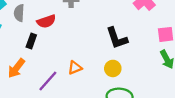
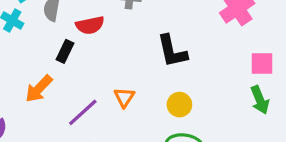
black L-shape: (117, 38) -> (172, 51), moved
orange triangle: (75, 68) -> (124, 97), turned -40

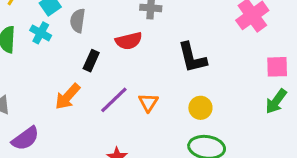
red semicircle: (90, 25) -> (129, 41), moved
green arrow: (260, 100) -> (276, 101), turned 60
purple line: (83, 112) -> (114, 100), moved

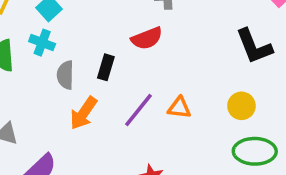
gray semicircle: (78, 21) -> (65, 75), moved
black L-shape: (192, 58) -> (254, 46), moved
orange triangle: (148, 102) -> (179, 108), turned -48

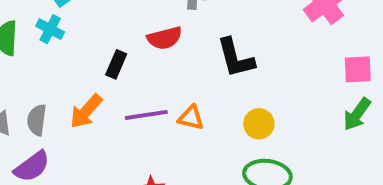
black L-shape: (254, 46) -> (236, 58), moved
gray semicircle: (65, 75) -> (37, 120), moved
purple line: (139, 110) -> (146, 115), turned 36

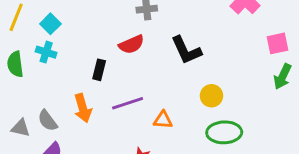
orange arrow: (86, 111) -> (83, 108), turned -48
orange triangle: (191, 118) -> (163, 120), moved
gray semicircle: (37, 120) -> (48, 121), turned -35

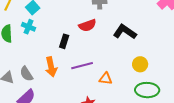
black L-shape: (186, 50) -> (125, 32), turned 145

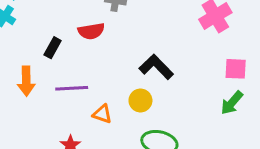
black L-shape: (125, 32) -> (156, 67), moved
yellow circle: (140, 64) -> (140, 100), moved

